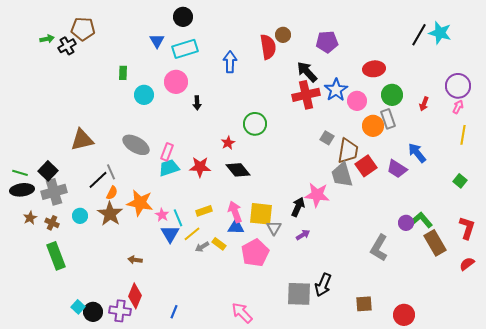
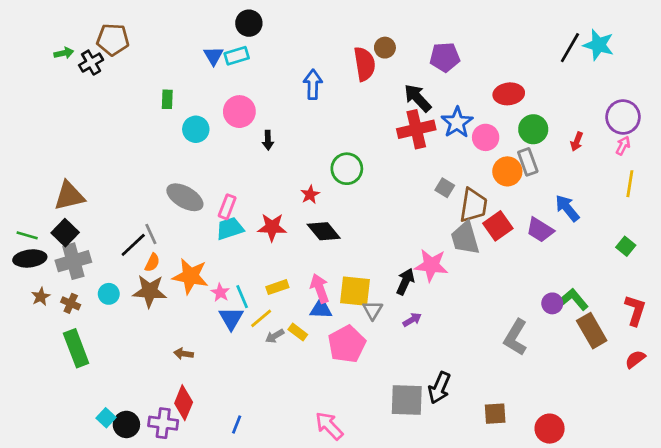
cyan rectangle: (185, 49) -> (237, 56), moved, size x0.7
brown triangle: (82, 140) -> (69, 196), moved
brown star: (110, 214) -> (150, 291), turned -30

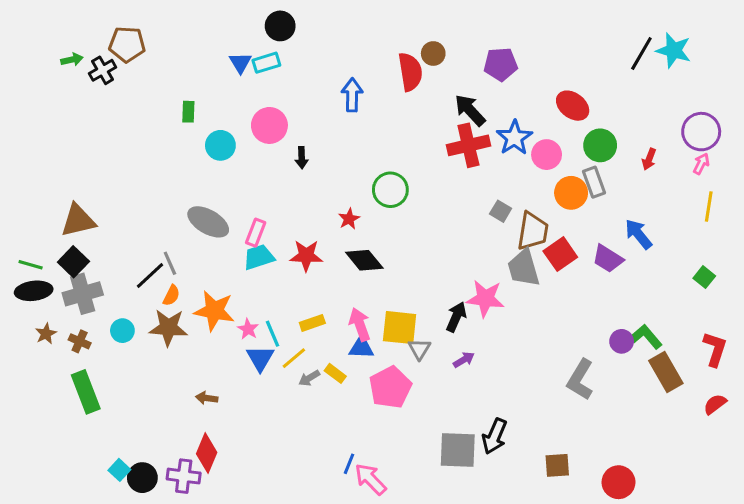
red ellipse: (509, 94) -> (573, 106), turned 44
blue line: (237, 424) -> (349, 464), moved

